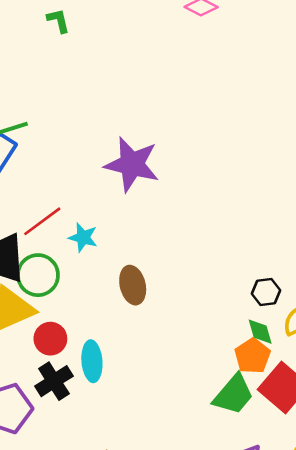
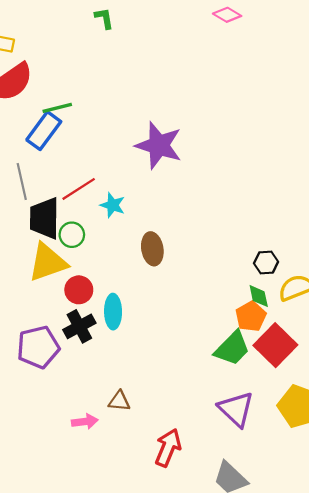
green circle: (38, 275) -> (72, 235), size x0.7

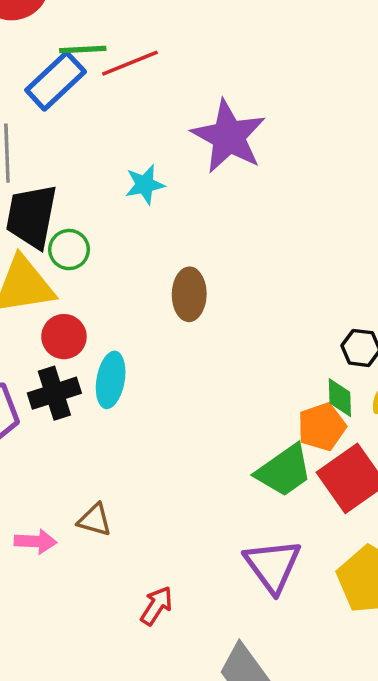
red line: (79, 189) -> (130, 63), moved
cyan star: (113, 205) -> (145, 185), moved, turned 30
red arrow: (168, 448) -> (157, 606), size x0.7

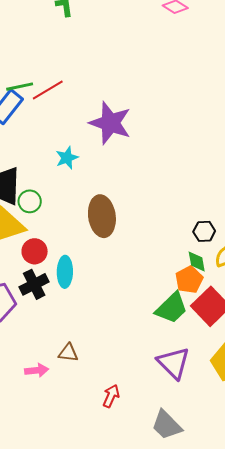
brown ellipse: (189, 294) -> (102, 216), size x1.4

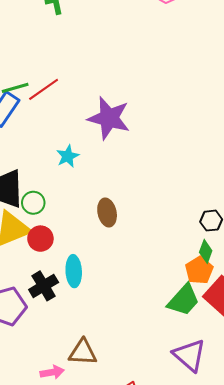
brown ellipse: (102, 216) -> (107, 212), size x0.7
red circle: (35, 251) -> (40, 239), moved
green diamond: (197, 262) -> (206, 251), turned 35
brown triangle: (68, 353) -> (83, 352), size x1.4

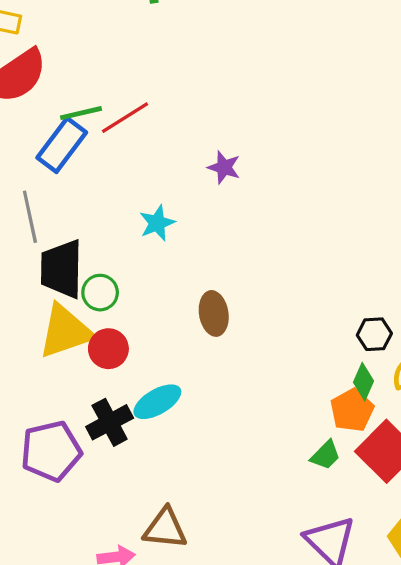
purple star: (109, 118) -> (224, 167), size x0.5
cyan ellipse: (74, 271) -> (157, 402), turned 60
green trapezoid: (184, 300) -> (325, 455), size x0.6

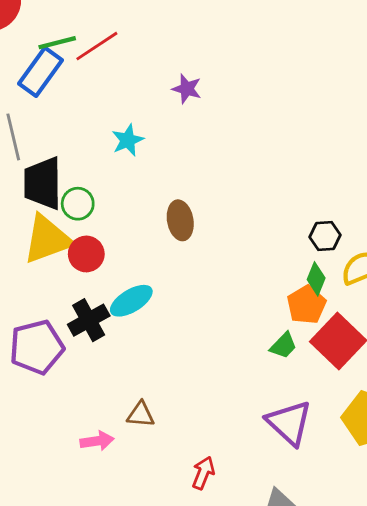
brown triangle: (165, 528) -> (141, 414), size x0.7

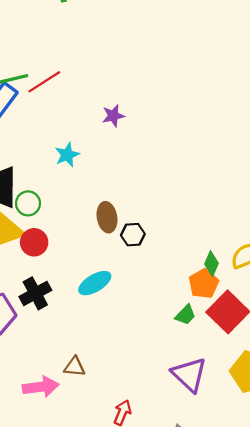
purple star: (187, 89) -> (113, 116), turned -30
black hexagon: (325, 236) -> (133, 235), moved
cyan ellipse: (131, 301) -> (95, 283), moved
pink arrow: (97, 441) -> (41, 387), size x1.4

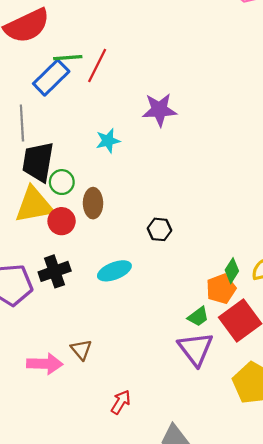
red line: (44, 82) -> (97, 66), turned -40
purple star: (113, 116) -> (159, 110), size x1.5
brown ellipse: (107, 217) -> (93, 203), moved
brown triangle: (75, 367) -> (81, 350), turned 35
purple triangle: (189, 375) -> (195, 349), moved

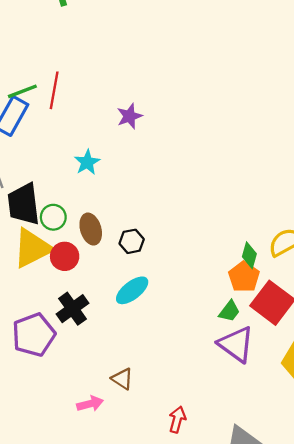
purple star: (159, 110) -> (129, 116), size x0.7
black hexagon: (160, 229) -> (132, 241), moved
pink arrow: (45, 364) -> (90, 404), size x0.7

